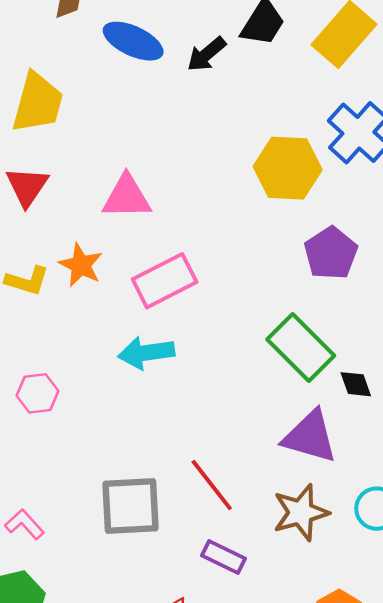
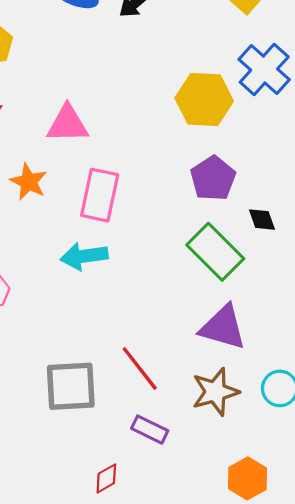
purple pentagon: (331, 253) -> (213, 178), moved
pink rectangle: (165, 281) -> (100, 195), turned -51
black diamond: (356, 384) -> (262, 220), moved

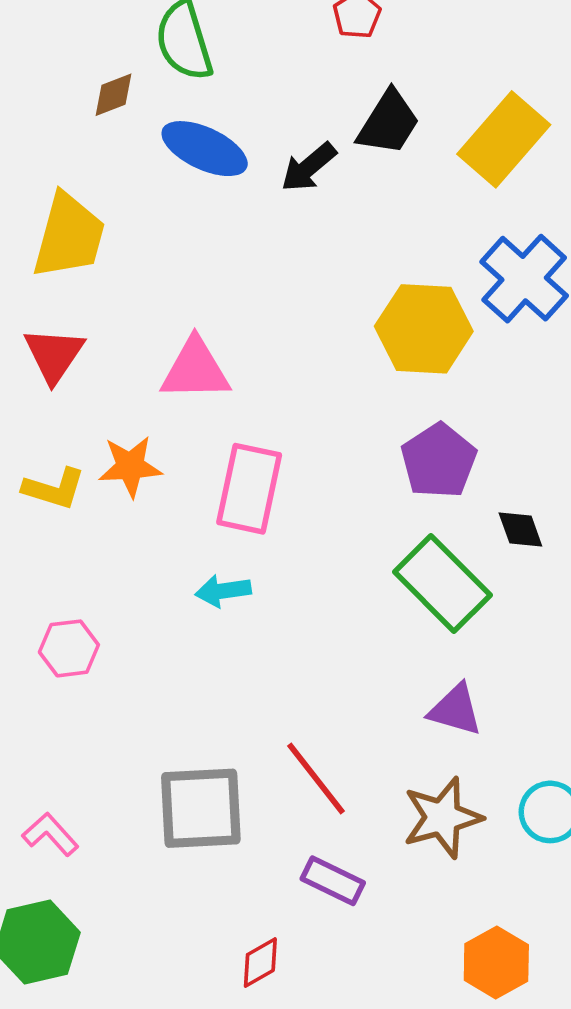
orange star: (29, 182) -> (130, 466), turned -30
cyan arrow: (84, 256) -> (223, 591), size x0.7
purple triangle: (223, 327) -> (455, 710), size x0.7

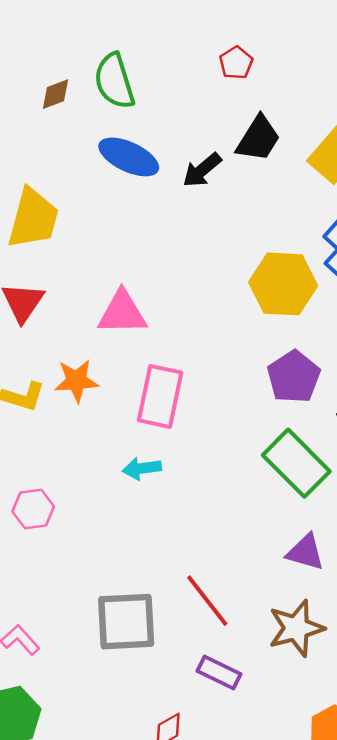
brown diamond: (114, 95) -> (55, 94), moved

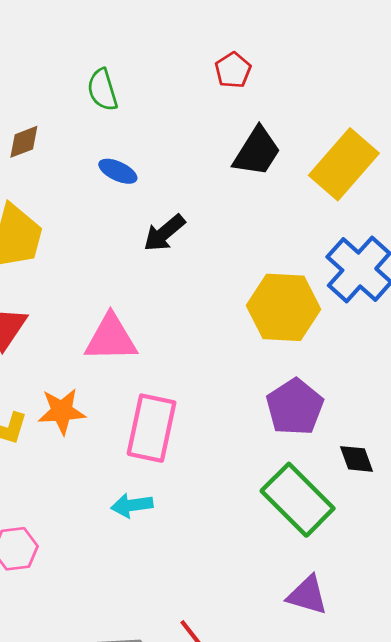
green semicircle: (114, 81) -> (102, 90), size x0.7
brown diamond: (55, 94) -> (24, 142), moved
blue ellipse: (129, 157) -> (118, 171), size x0.6
black arrow: (202, 170) -> (164, 233), moved

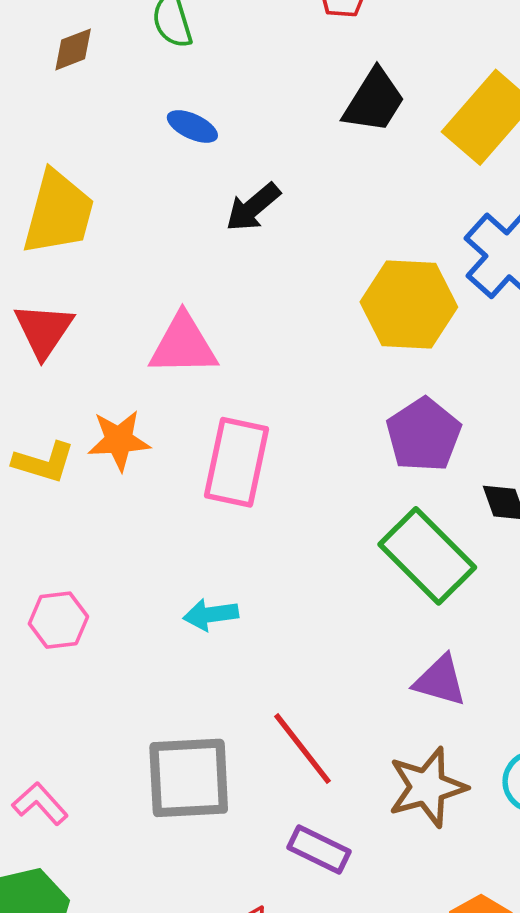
brown diamond: (24, 142) -> (73, 49), moved
cyan arrow: (132, 505) -> (211, 615), moved

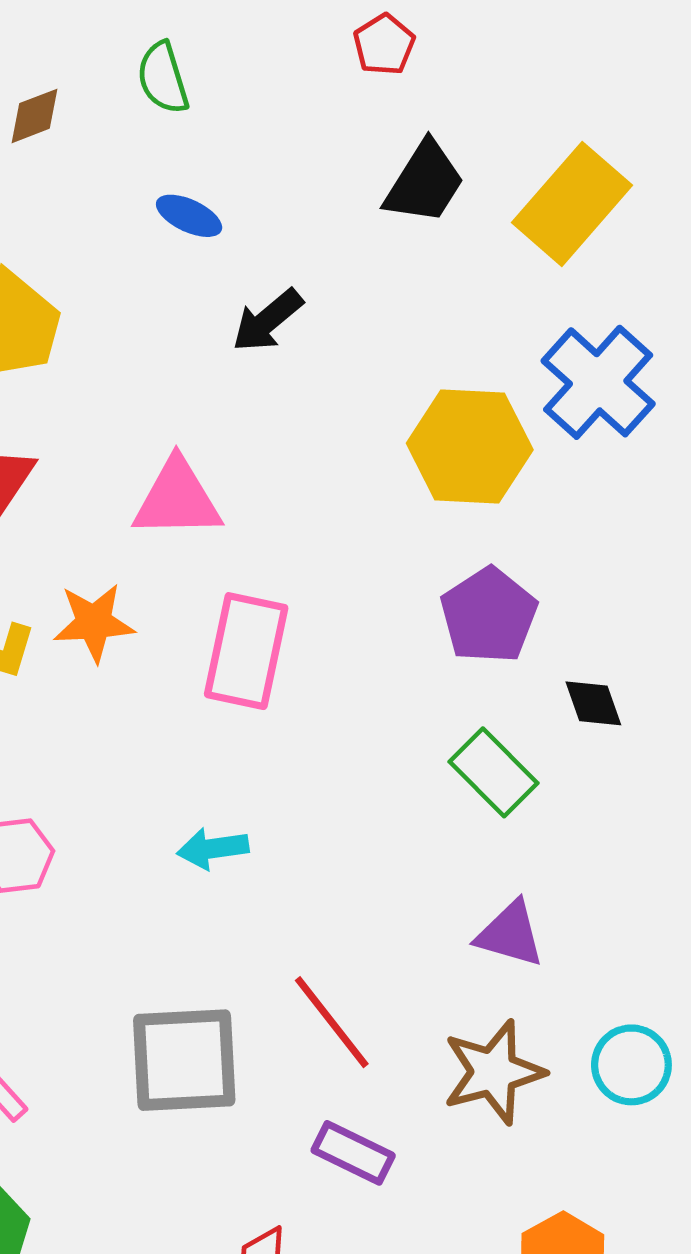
green rectangle: (427, 556) -> (493, 772), size x0.7

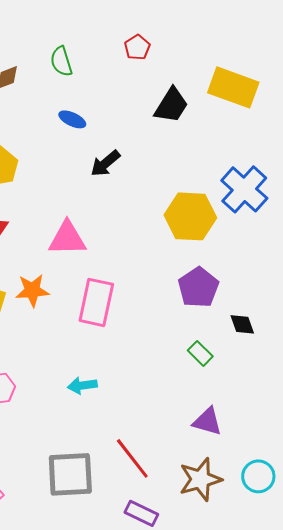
red pentagon: (384, 45) -> (137, 47), moved
yellow rectangle: (572, 204) -> (233, 87), moved, turned 69
green rectangle: (493, 772) -> (200, 353), size x0.7

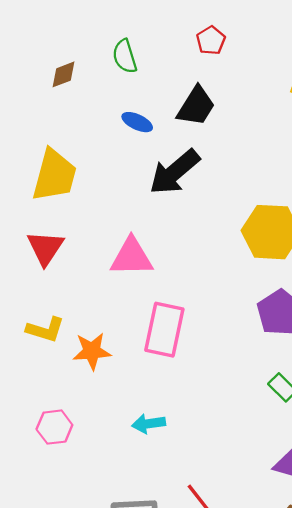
black trapezoid: (171, 105) -> (196, 106), moved
black arrow: (105, 163) -> (175, 172), size x1.5
orange star: (32, 290) -> (92, 351), moved

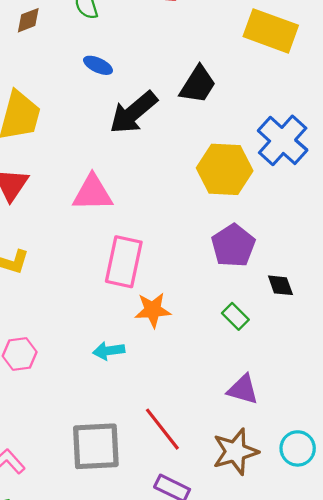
black trapezoid: (196, 106) -> (198, 85), moved
orange star: (92, 351) -> (153, 310), moved

